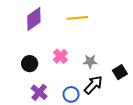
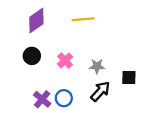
black circle: (30, 64) -> (32, 56), moved
black square: (120, 72) -> (129, 78), turned 32
blue circle: (71, 94) -> (64, 98), moved

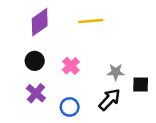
gray star: (97, 66) -> (116, 72), moved
purple cross: (42, 99) -> (36, 93), moved

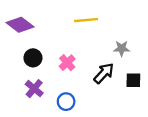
purple diamond: (40, 22) -> (20, 25), moved, turned 72
gray star: (116, 72) -> (122, 48), moved
black arrow: (109, 99) -> (104, 73), moved

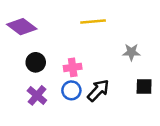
pink cross: (67, 63) -> (73, 67), turned 35
black arrow: (104, 73) -> (98, 90), moved
blue circle: (66, 102) -> (71, 90), moved

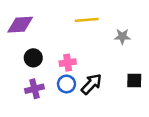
purple diamond: (22, 27) -> (20, 25), turned -40
gray star: (131, 52) -> (122, 36), moved
purple cross: (37, 95) -> (34, 89), turned 36

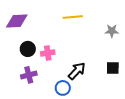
gray star: (122, 36) -> (112, 31), moved
pink cross: (68, 63) -> (48, 53), moved
blue circle: (66, 84) -> (63, 88), moved

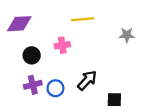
pink cross: (48, 53) -> (62, 45), moved
black square: (113, 68) -> (114, 100), moved
blue circle: (63, 88) -> (55, 88), moved

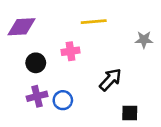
black arrow: (87, 80) -> (110, 80), moved

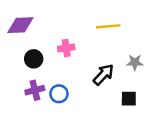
yellow line: (94, 22) -> (108, 26), moved
gray star: (144, 40) -> (135, 62), moved
black square: (130, 113) -> (129, 99), moved

